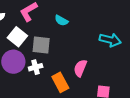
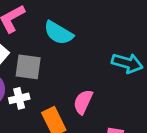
cyan semicircle: (61, 20) -> (58, 33), size x1.5

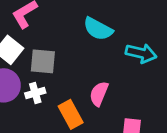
cyan semicircle: (58, 33) -> (98, 29), moved

